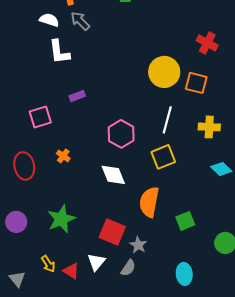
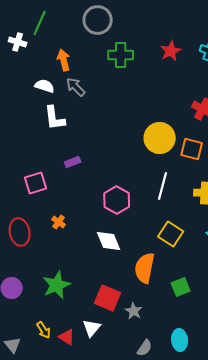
yellow square: (163, 157) -> (171, 234), moved, turned -35
gray semicircle: (128, 268) -> (145, 348), moved

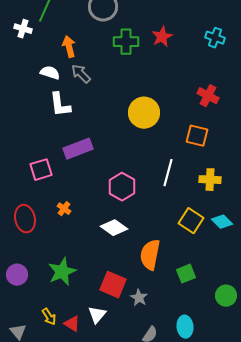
red star: (171, 51) -> (162, 37), moved
yellow circle: (160, 138) -> (144, 113), moved
purple rectangle: (73, 162) -> (78, 149), size x1.8
yellow square: (171, 234) -> (191, 221), moved
white diamond: (109, 241) -> (114, 228), turned -32

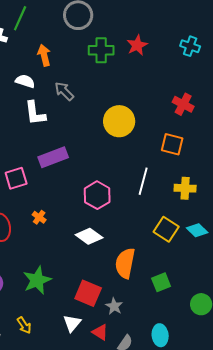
gray arrow: (81, 74) -> (64, 91), moved
red triangle: (72, 324) -> (100, 332), moved

